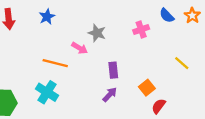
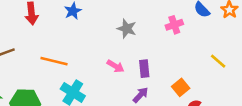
pink arrow: (80, 48) -> (115, 66), moved
orange line: (55, 63) -> (54, 61), moved

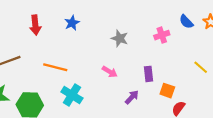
purple rectangle: (144, 69) -> (148, 74), moved
orange square: (181, 87) -> (167, 91), turned -32

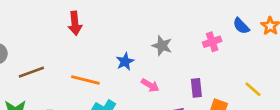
blue star: (72, 23) -> (125, 62), moved
red arrow: (35, 25) -> (75, 23), moved
yellow line: (201, 67) -> (253, 89), moved

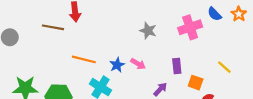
pink cross: (212, 42) -> (190, 27), size x1.5
blue star: (125, 62) -> (117, 65), moved
brown line: (31, 72) -> (53, 27), moved, turned 30

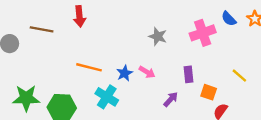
brown line: (53, 27) -> (42, 29), moved

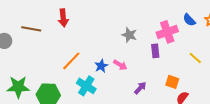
orange line: (89, 67) -> (71, 61), turned -60
purple rectangle: (188, 74) -> (155, 51), moved
yellow line: (239, 76) -> (195, 58), moved

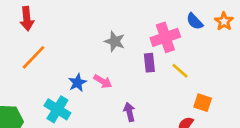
yellow line: (195, 58) -> (180, 71), moved
orange line: (71, 61) -> (33, 57), moved
orange square: (172, 82) -> (203, 103), moved
purple arrow: (140, 88) -> (129, 112), turned -56

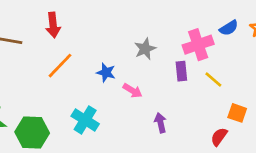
blue semicircle: (195, 21) -> (229, 28), turned -78
gray star: (115, 41) -> (145, 49), turned 30
blue star: (77, 83) -> (106, 73), moved, turned -30

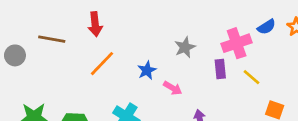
blue star: (106, 73) -> (147, 70), turned 30

